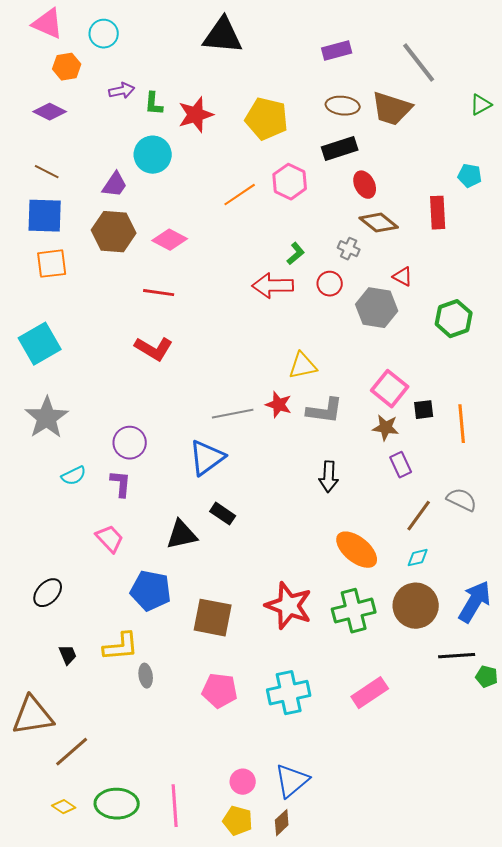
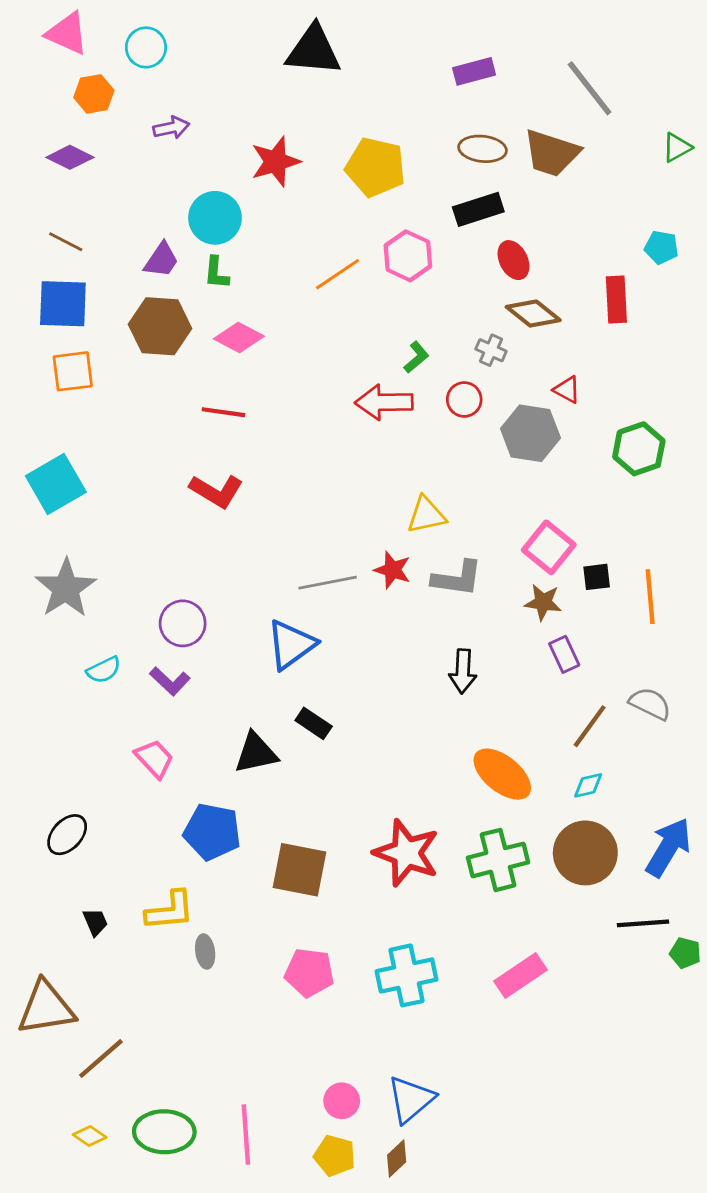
green L-shape: (154, 104) -> (216, 273), moved
purple L-shape: (121, 484) -> (170, 681), turned 128

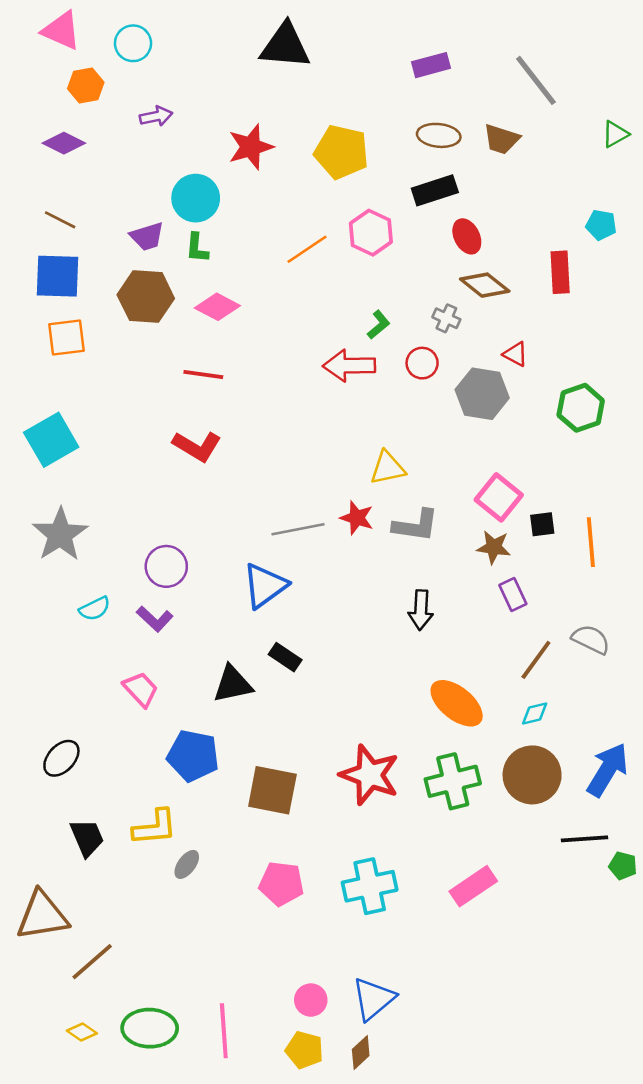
brown trapezoid: (552, 153) -> (501, 139), size x0.7
purple trapezoid: (161, 260) -> (147, 236), turned 39
black trapezoid: (95, 922) -> (87, 838), size x1.5
gray ellipse: (205, 952) -> (187, 864), turned 44

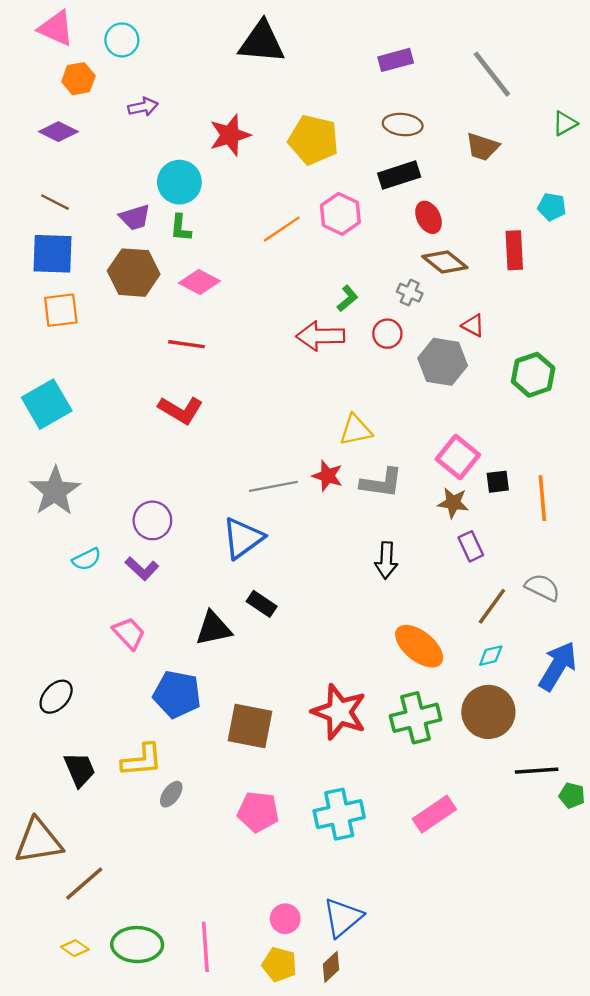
brown trapezoid: (501, 139) -> (483, 147), moved
blue arrow: (608, 770) -> (558, 666), moved

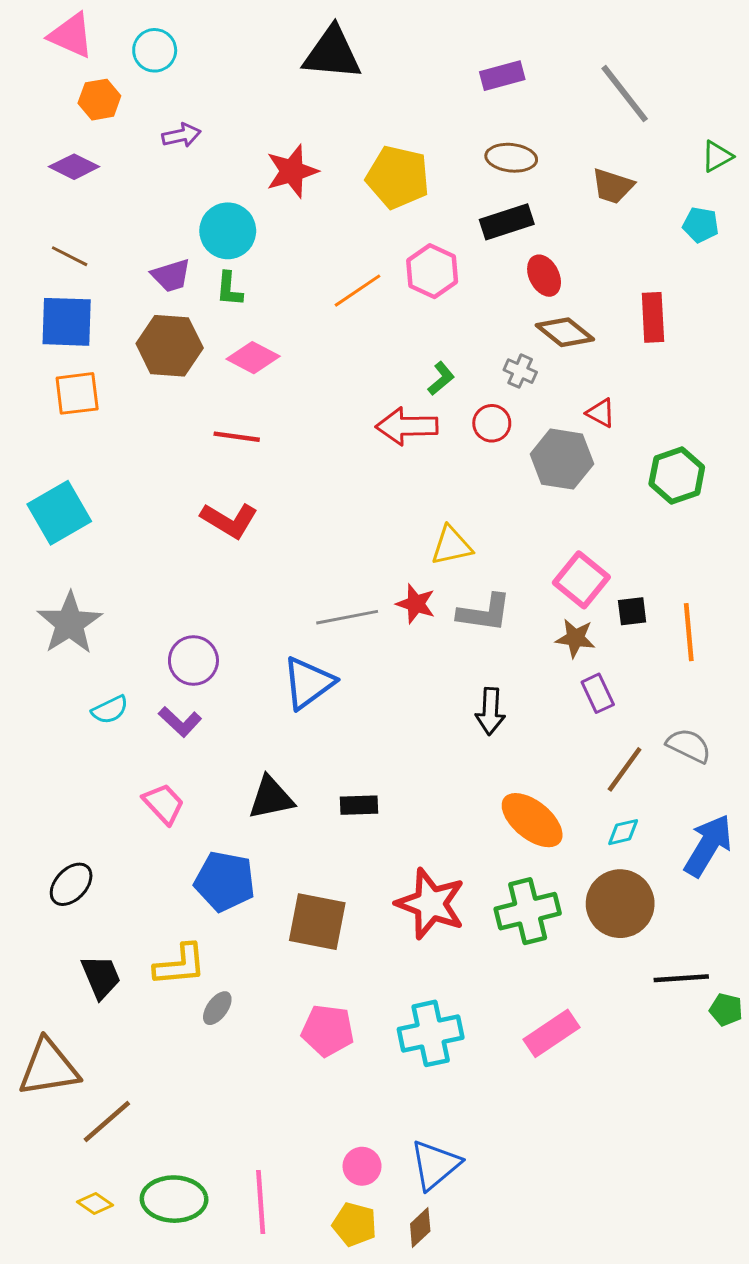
cyan pentagon: (552, 207) -> (701, 225), moved
black rectangle: (262, 604) -> (359, 805), moved, turned -36

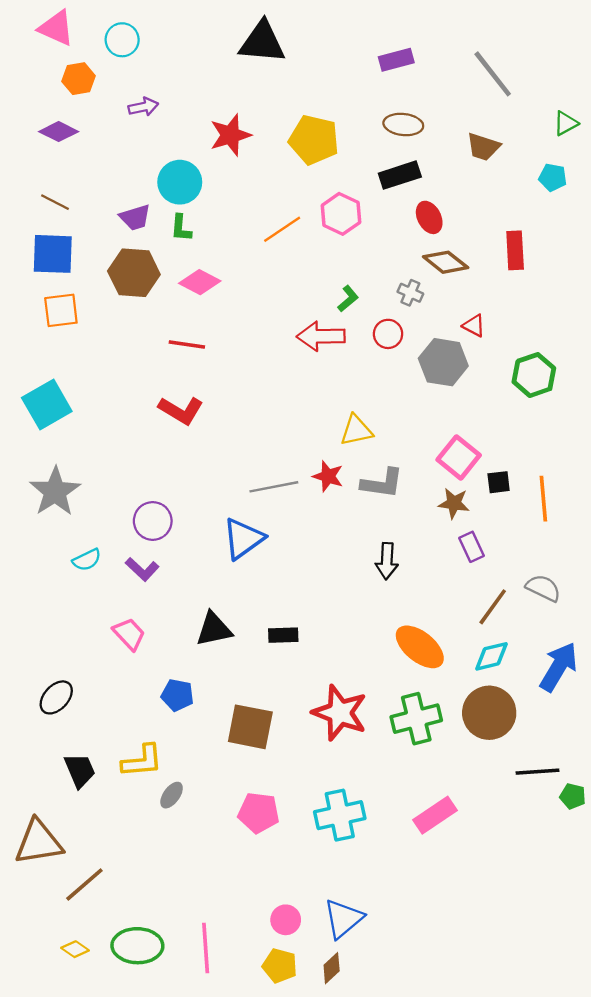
cyan diamond: (623, 832) -> (492, 656), size x1.4
blue pentagon: (225, 881) -> (177, 695), size x0.7

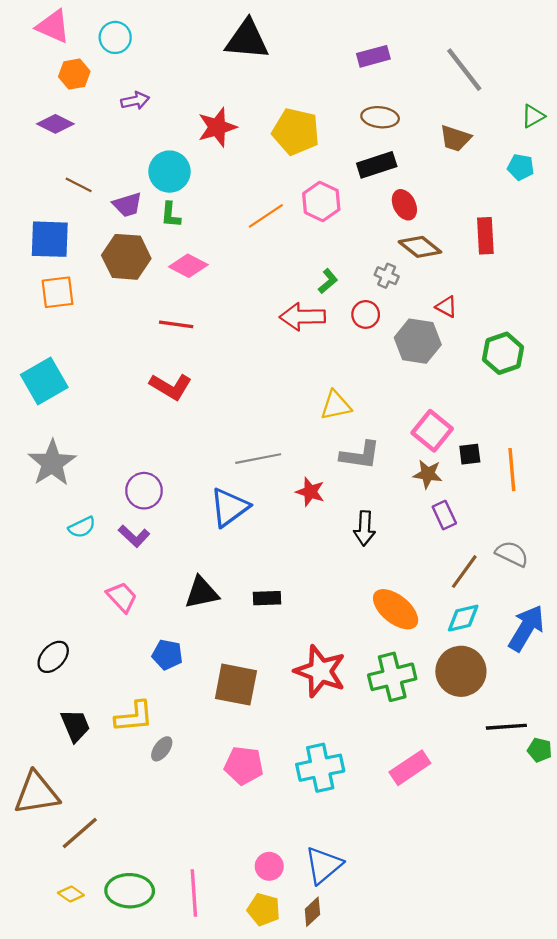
brown line: (55, 202) -> (79, 185), moved
red star: (328, 476) -> (310, 492), moved

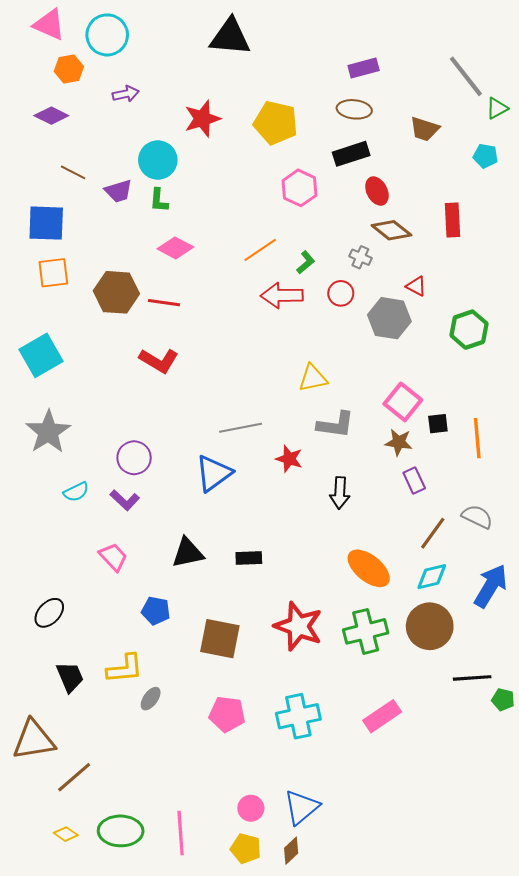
cyan circle: (115, 37) -> (107, 35), size x1.4
purple rectangle: (373, 56) -> (364, 68), moved
gray line: (464, 70) -> (466, 76), moved
orange line: (266, 216) -> (260, 250), moved
brown hexagon: (126, 257) -> (116, 292), moved

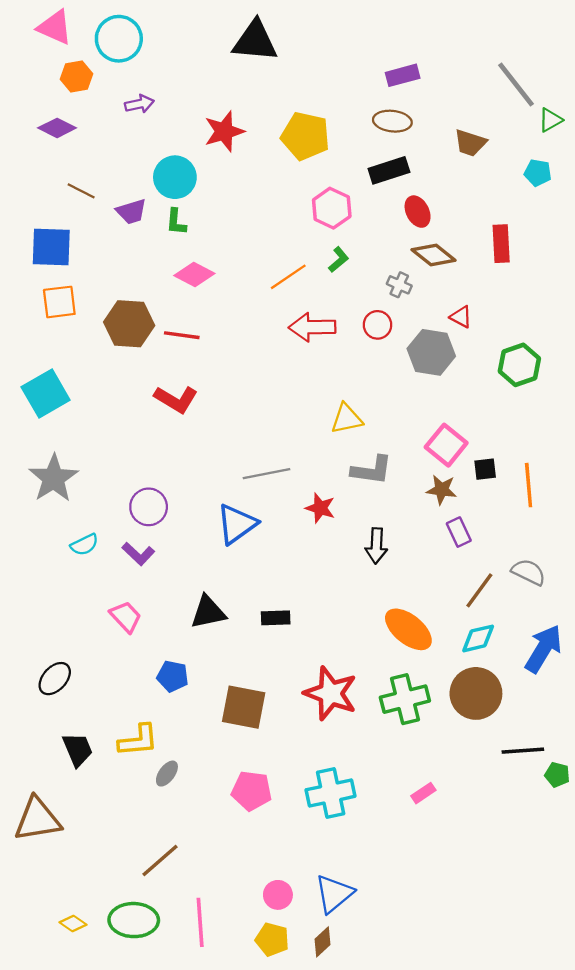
green L-shape: (306, 262) -> (339, 260), moved
pink rectangle: (382, 716) -> (423, 793), size x0.6
brown line: (74, 777) -> (160, 861), moved

